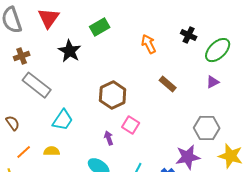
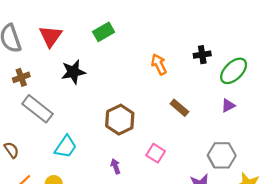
green rectangle: (100, 27) -> (104, 32), moved
black cross: (189, 35) -> (202, 55), turned -35
black star: (70, 51) -> (73, 72), turned 30
pink square: (131, 125) -> (156, 153), moved

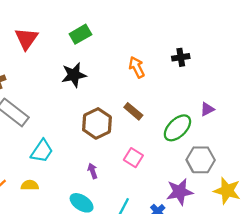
green ellipse: (234, 71) -> (177, 128), moved
black star: (73, 72) -> (74, 75), moved
brown rectangle: (179, 108) -> (133, 111), moved

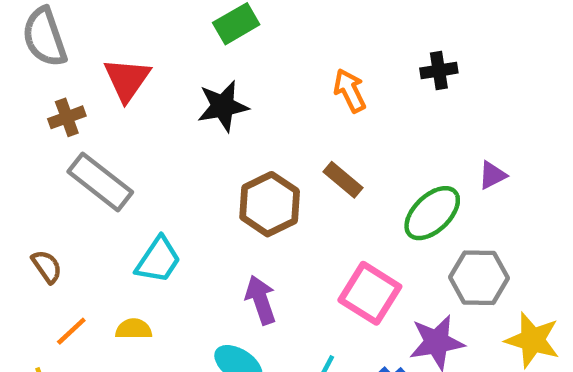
red triangle: (26, 39) -> (127, 79), moved
pink square: (133, 158) -> (370, 293), moved, size x1.5
purple arrow: (93, 171) -> (261, 300), size x1.5

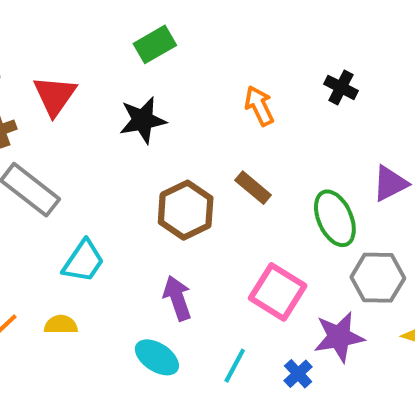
black cross: (439, 71) -> (341, 87), turned 36
purple triangle: (492, 175) -> (390, 184), size x1.4
green ellipse: (432, 213) -> (335, 218), turned -70

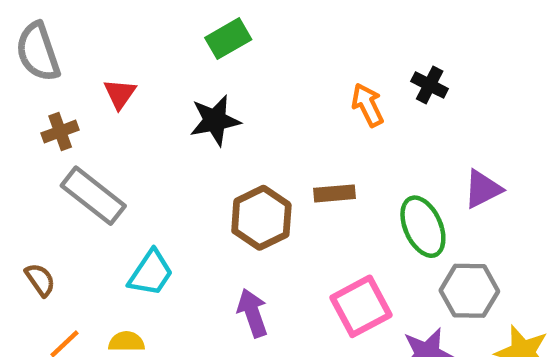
red triangle: (55, 96) -> (120, 94), size x0.7
orange arrow: (259, 106) -> (368, 105), moved
brown rectangle: (253, 188) -> (334, 193), turned -45
pink square: (278, 292) -> (361, 306), turned 30

